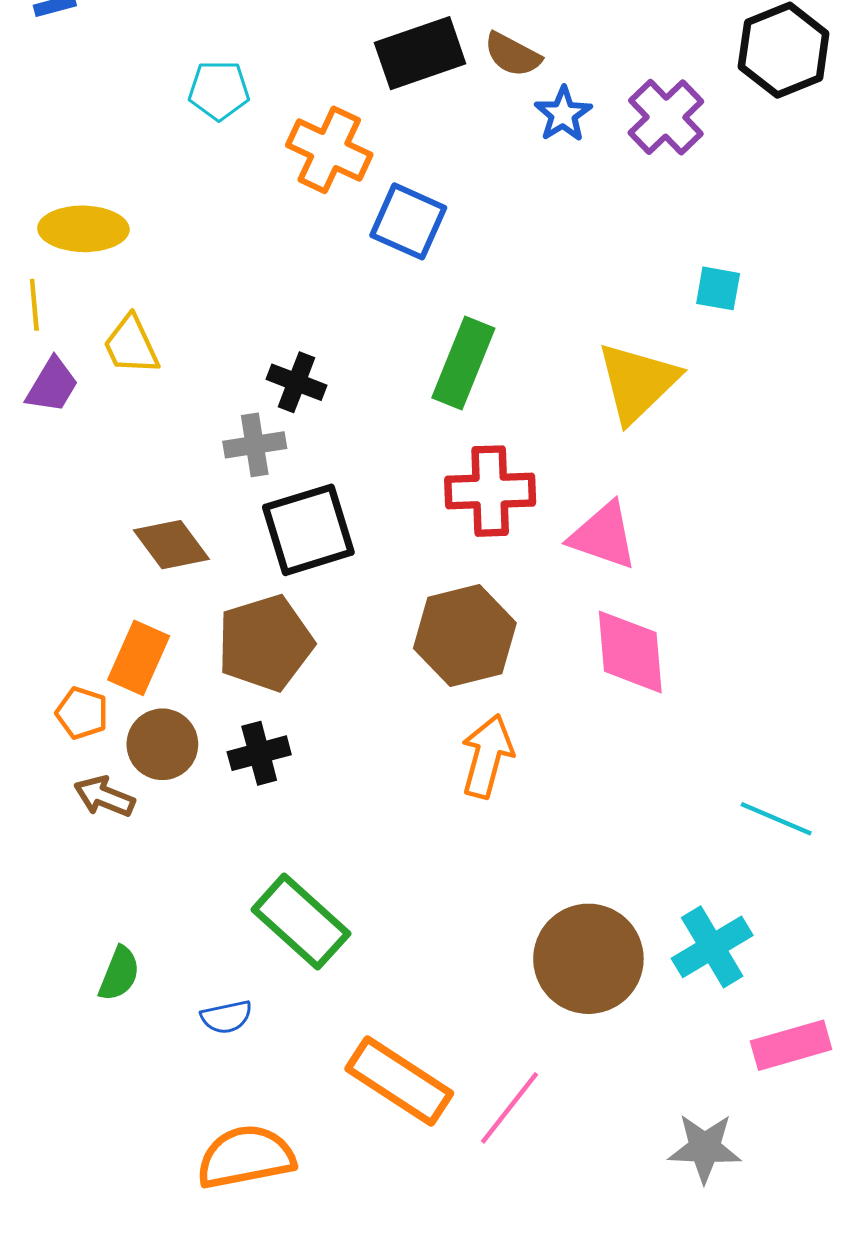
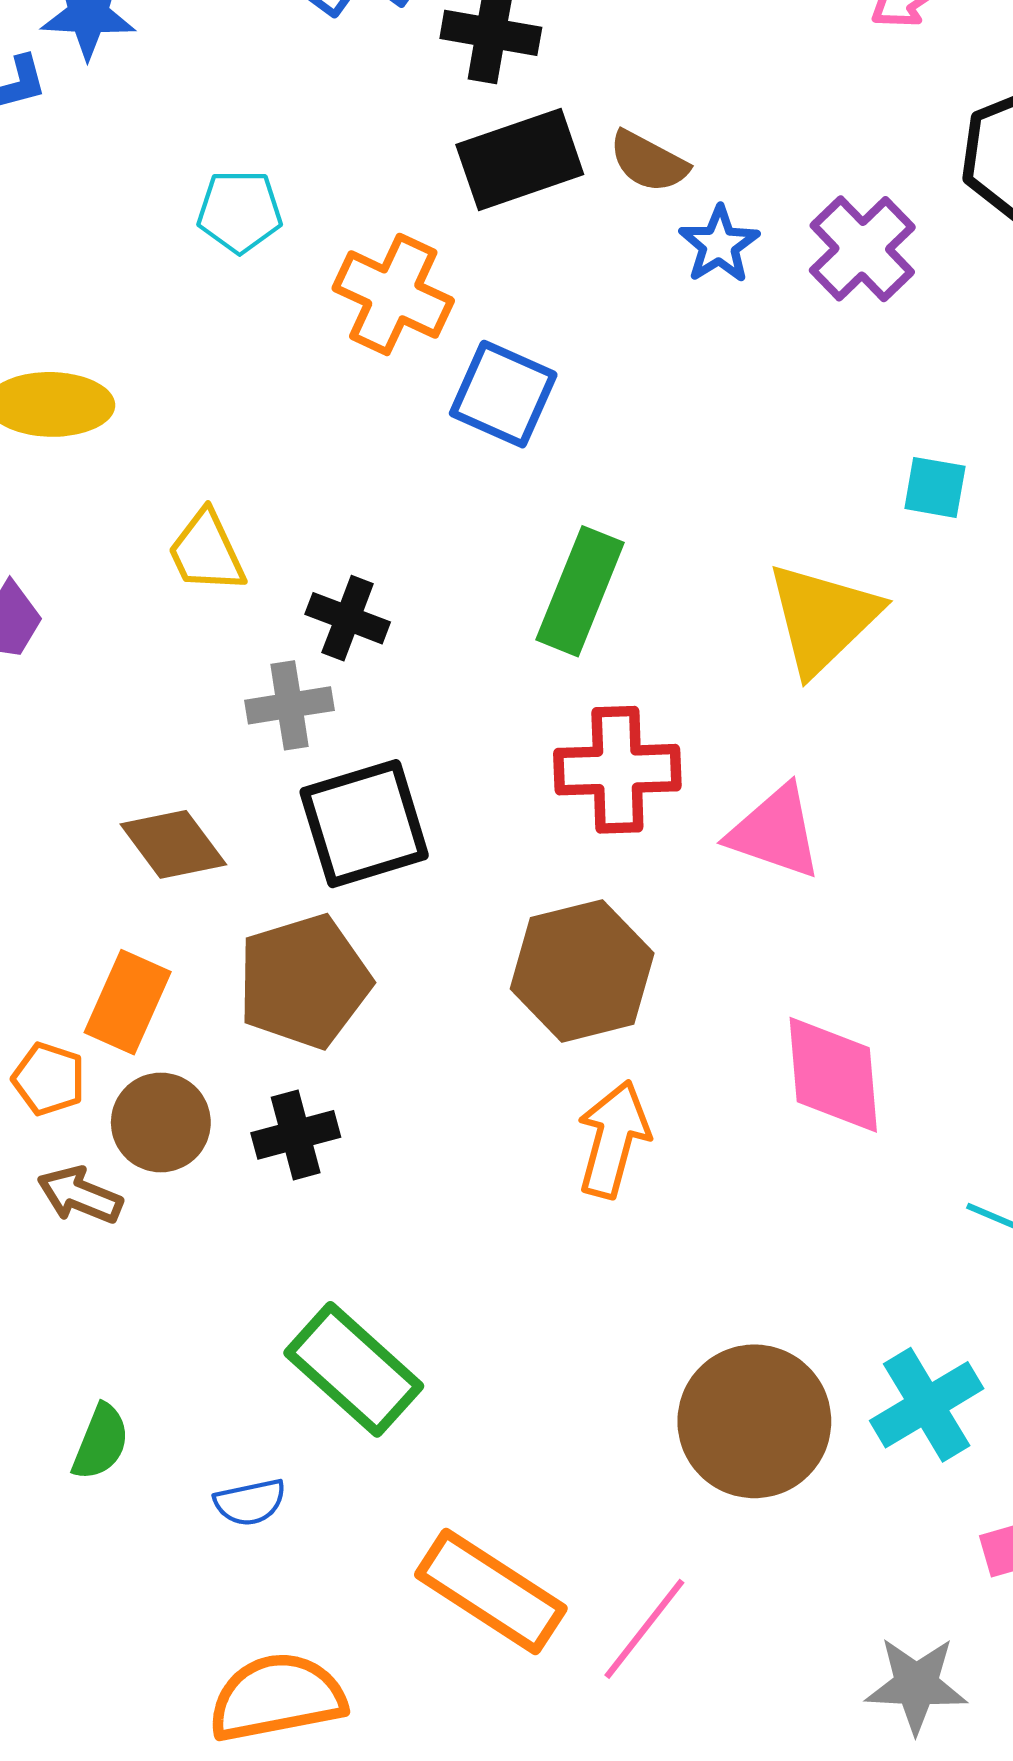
yellow trapezoid: (131, 345) -> (206, 552), moved
pink diamond: (630, 652) -> (833, 1075), moved

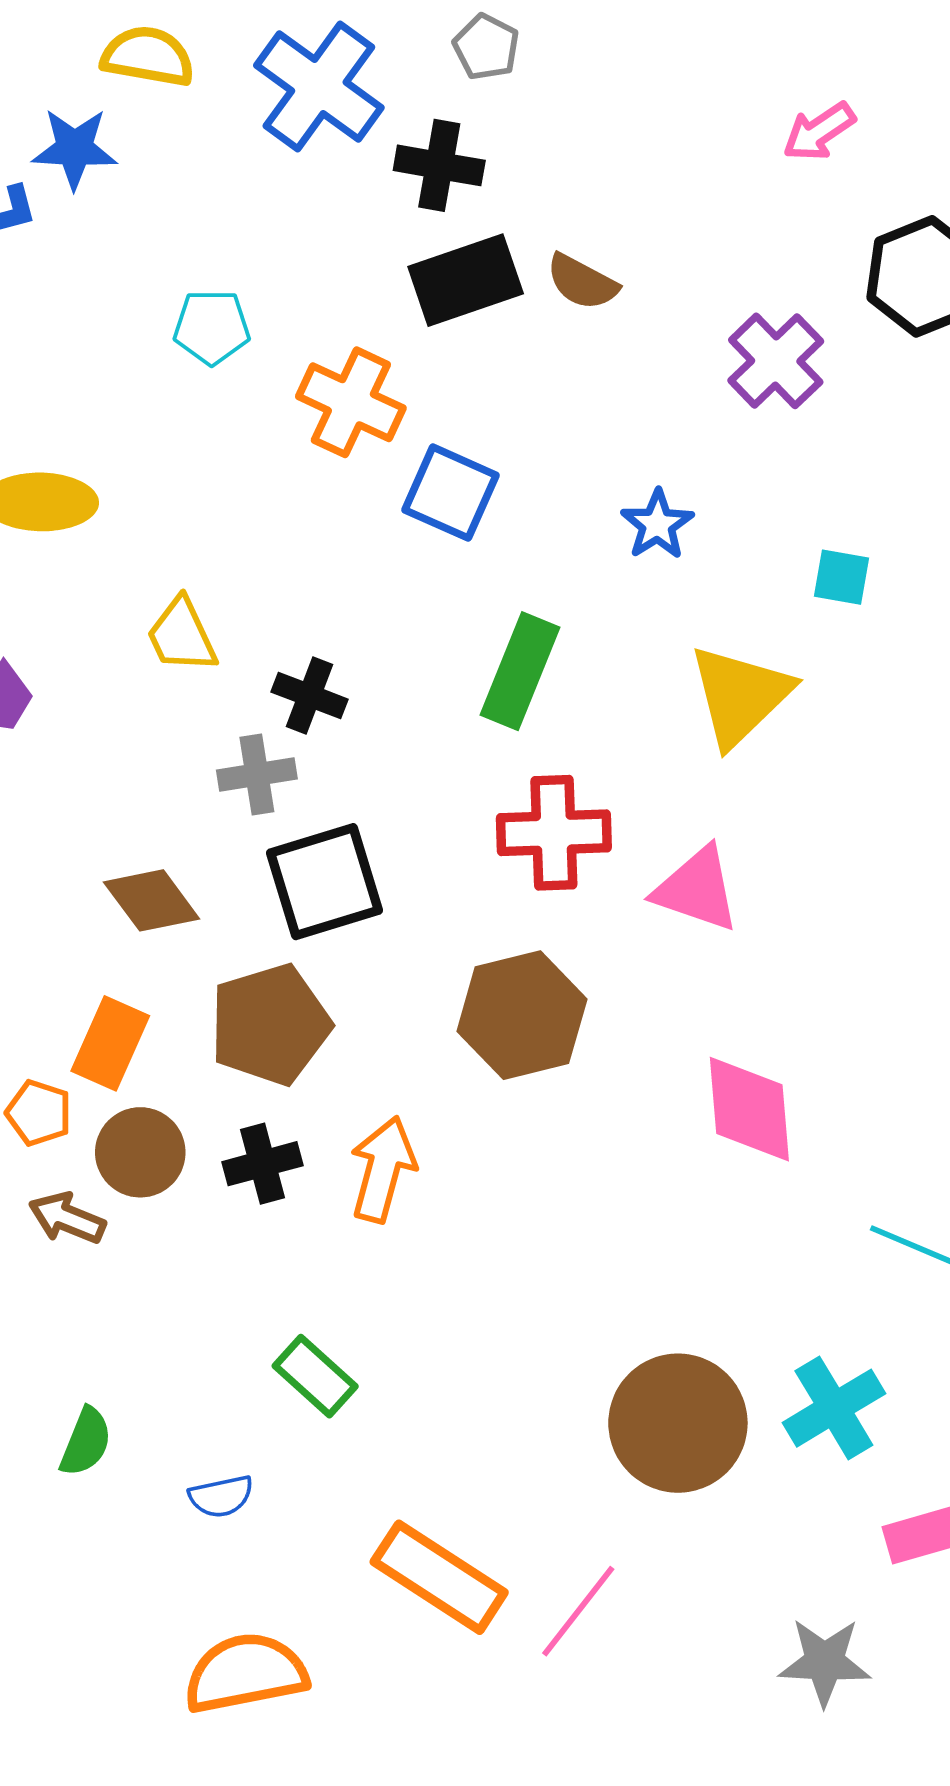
blue star: (719, 245) -> (657, 524), moved
orange arrow: (613, 1139) -> (383, 1169), moved
green rectangle: (354, 1369) -> (315, 1376), size x0.7

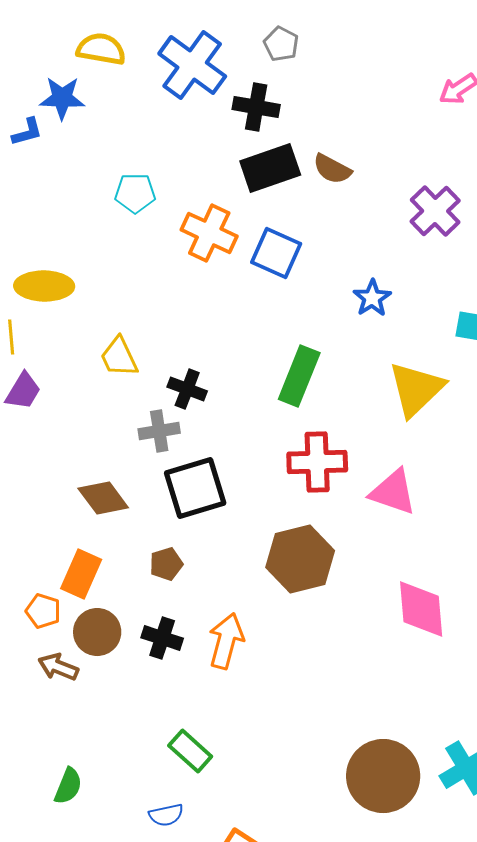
blue square: (450, 493) -> (276, 253), moved
brown pentagon: (270, 1025) -> (166, 564), size x0.5
black cross: (262, 1164) -> (162, 638), turned 33
blue semicircle: (221, 1496) -> (166, 815), moved

